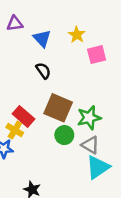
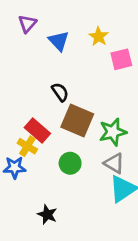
purple triangle: (15, 24) -> (27, 24), turned -42
black semicircle: (43, 71) -> (60, 92), moved
green circle: (64, 135) -> (70, 163), moved

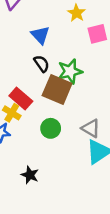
blue triangle: (59, 41) -> (40, 35), moved
green star: (113, 132) -> (70, 71), moved

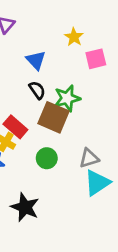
gray triangle: (91, 128) -> (89, 158), turned -48
black star: (30, 175) -> (25, 207), size x1.5

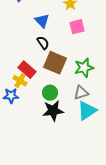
pink square: (96, 59) -> (77, 27), moved
green star: (67, 98) -> (84, 68), moved
black star: (25, 207) -> (53, 111), moved, turned -30

